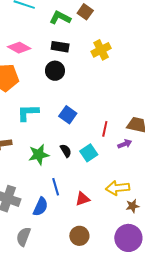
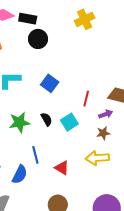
black rectangle: (60, 47) -> (28, 19), moved
red triangle: (83, 199) -> (62, 168), turned 49
brown star: (133, 206) -> (103, 133), moved

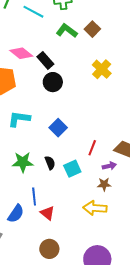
black rectangle: (28, 19) -> (45, 60), turned 30
yellow cross: (85, 19) -> (102, 69), turned -30
red triangle: (62, 168) -> (47, 213), moved

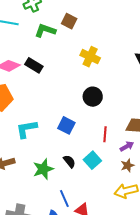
black circle: (53, 82) -> (93, 97), moved

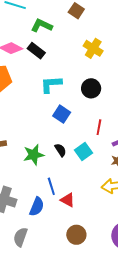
green L-shape: (45, 30) -> (42, 25), moved
cyan L-shape: (27, 129) -> (51, 84), moved

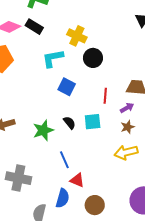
yellow cross: (93, 48) -> (77, 36), moved
cyan square: (84, 152) -> (93, 122), turned 36
red triangle: (68, 200) -> (77, 180), moved
blue semicircle: (37, 207) -> (63, 198), moved

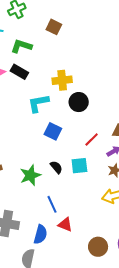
yellow cross: (77, 36) -> (62, 80), turned -30
red line: (105, 96) -> (92, 139), turned 42
blue semicircle: (63, 198) -> (40, 234), moved
brown circle: (95, 205) -> (98, 247), moved

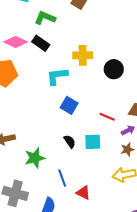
black circle: (79, 102) -> (114, 69), moved
red line: (92, 139) -> (107, 117), turned 63
green star: (30, 175) -> (35, 158), moved
red triangle: (65, 224) -> (83, 193), moved

